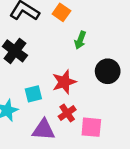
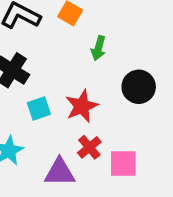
cyan square: (33, 94) -> (39, 108), moved

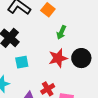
red star: (82, 106) -> (58, 58), moved

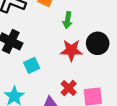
red star: (58, 58) -> (71, 50), turned 30

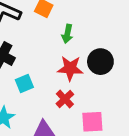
red cross: (69, 88) -> (65, 99), moved

